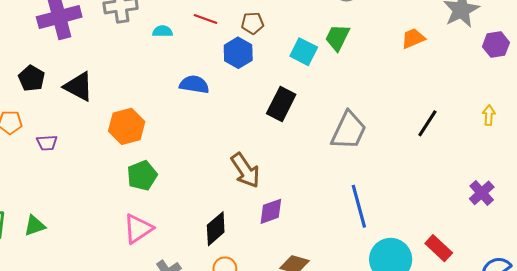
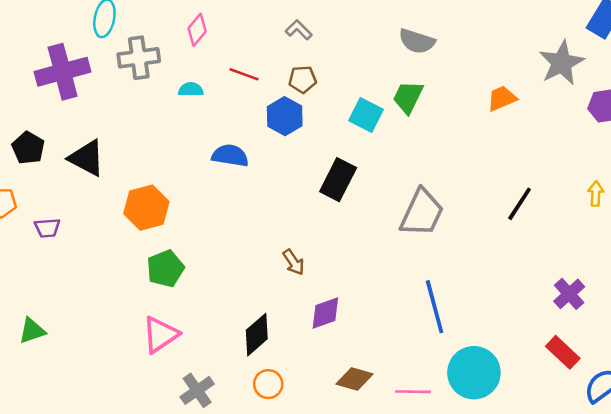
brown arrow: (245, 170) -> (294, 262), size x0.6
purple cross: (482, 193) -> (569, 294), moved
red rectangle: (439, 248) -> (563, 352), moved

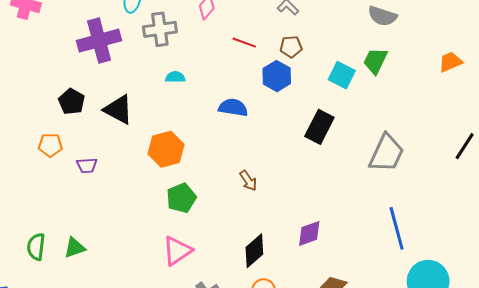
cyan semicircle: (191, 90) -> (175, 77), moved
brown arrow: (294, 262) -> (248, 181), moved

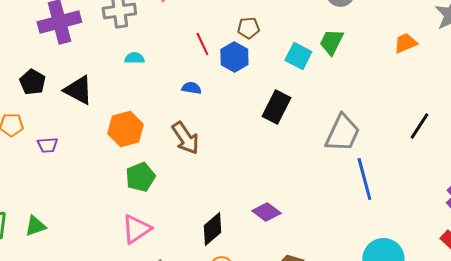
red line: (244, 43) -> (202, 44), moved, turned 45
blue semicircle: (233, 108) -> (191, 88), size x0.7
brown arrow: (248, 181) -> (185, 138), moved, size x1.6
blue line: (397, 228) -> (364, 179), moved
purple diamond: (309, 233) -> (266, 212), turned 56

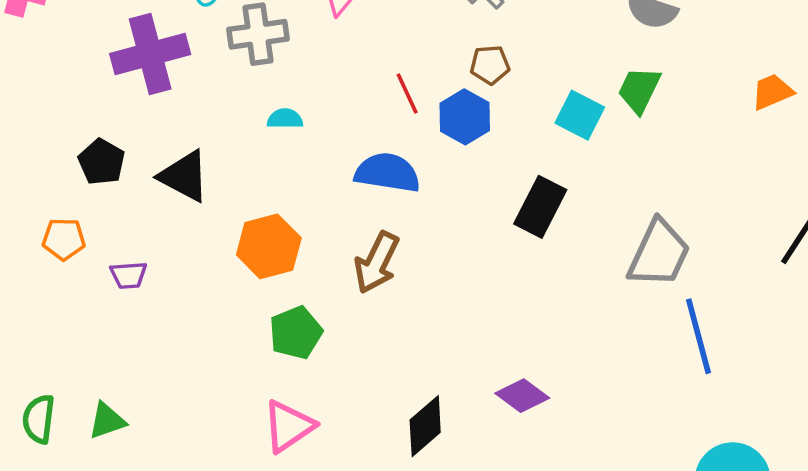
blue semicircle: (191, 88) -> (387, 173), size x1.8
brown arrow: (185, 138) -> (377, 263), turned 60

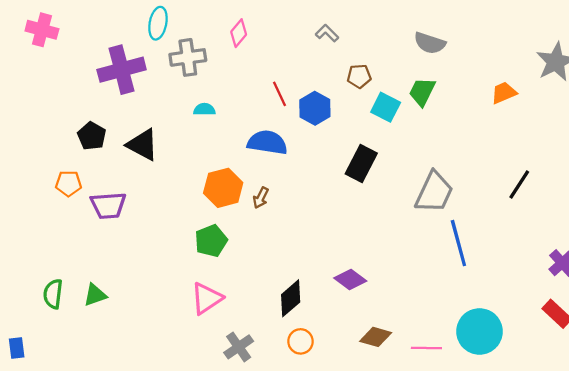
brown pentagon: (490, 65) -> (359, 76), moved
orange hexagon: (269, 246) -> (223, 188), moved
brown arrow: (377, 263) -> (261, 198), size x0.6
purple trapezoid: (129, 275) -> (108, 205), size x1.6

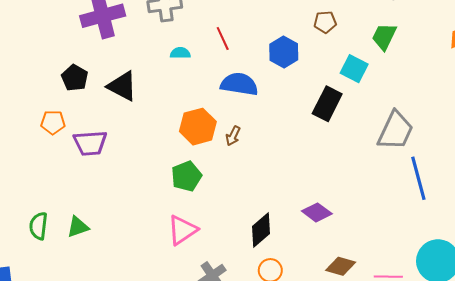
red line: (280, 94) -> (223, 39), moved
cyan square: (386, 107) -> (354, 69), moved

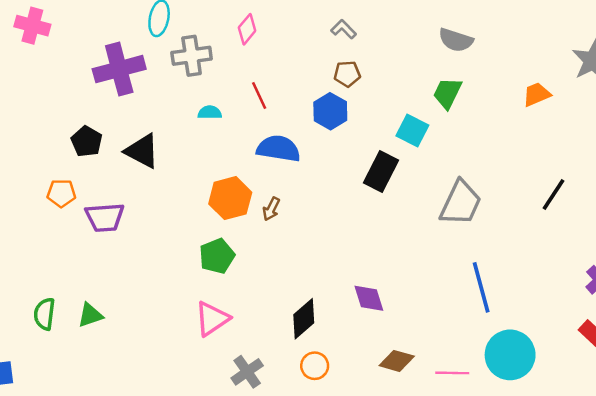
brown pentagon: (325, 22) -> (347, 74), moved
blue line: (418, 178) -> (481, 287), moved
purple diamond: (317, 212) -> (369, 298), turned 36

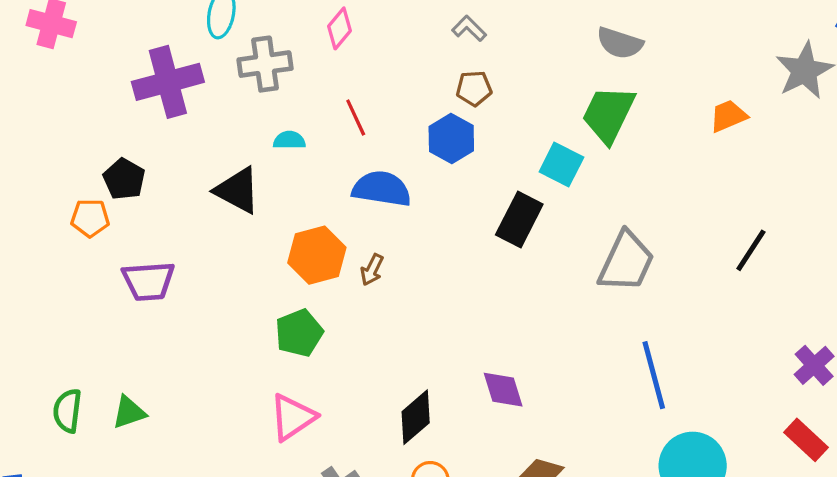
green trapezoid: (447, 93) -> (608, 114), size x1.4
black triangle: (142, 151) -> (237, 190), moved
orange pentagon: (61, 193) -> (90, 218), moved

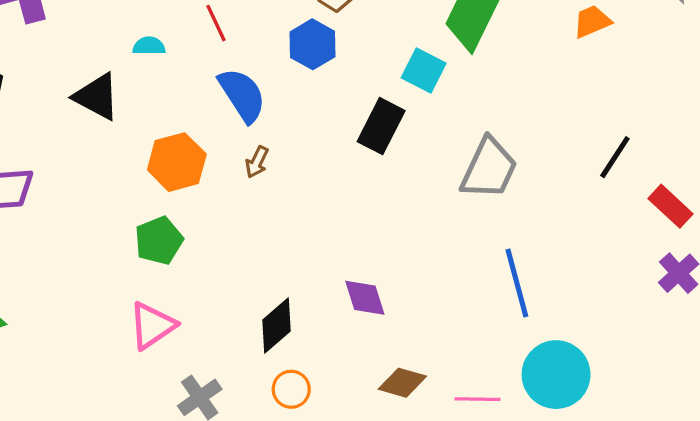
blue semicircle: (382, 189) -> (242, 95), turned 48
brown arrow: (372, 270) -> (257, 162), moved
red rectangle: (806, 440) -> (670, 206), moved

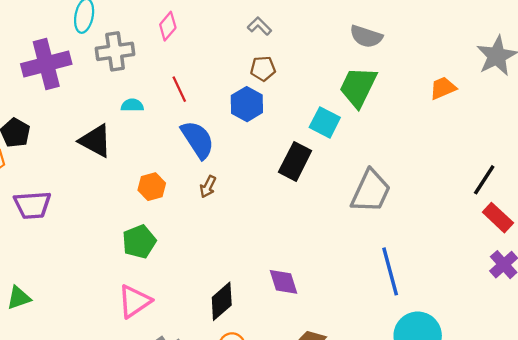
black line: (615, 157) -> (484, 180), moved
orange hexagon: (177, 162) -> (152, 187), size x0.7

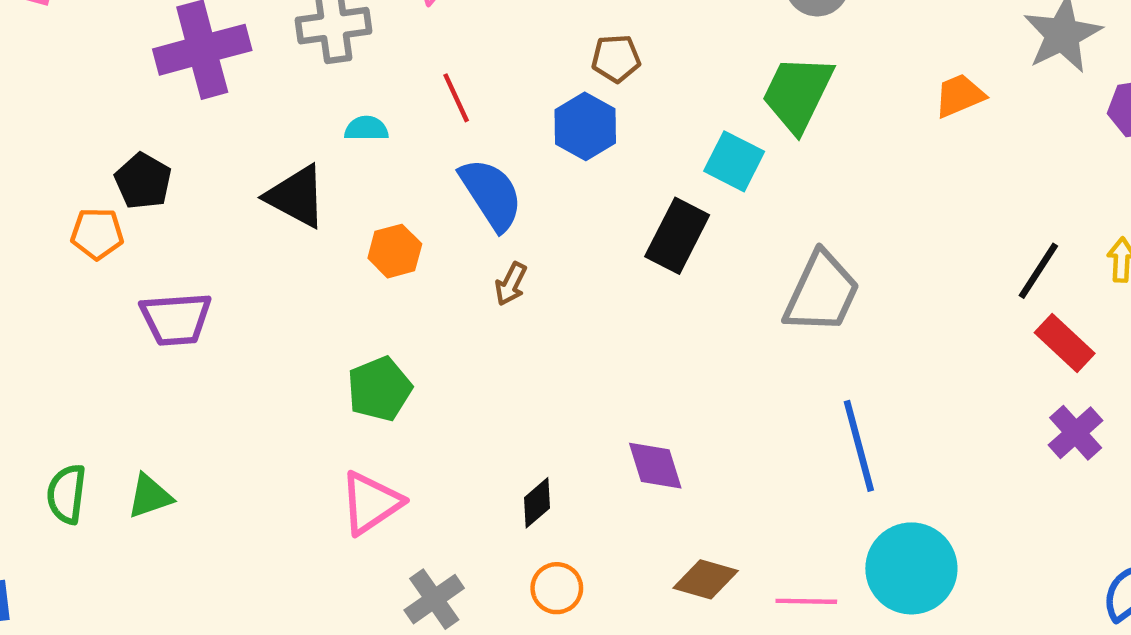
orange hexagon: (152, 187) -> (395, 251), moved
black diamond: (222, 301) -> (537, 503), size x0.7

